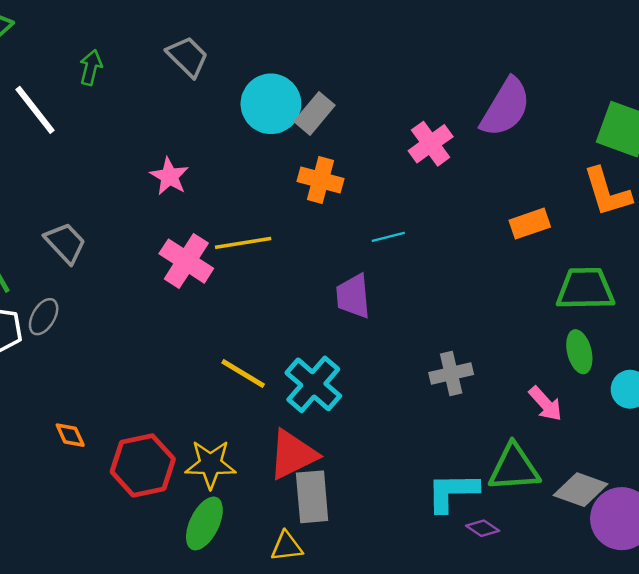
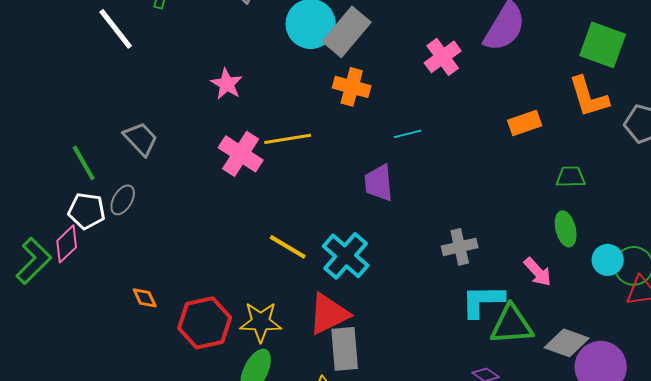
gray rectangle: (314, 113) -> (347, 32), size x1.4
green trapezoid: (585, 289) -> (571, 177), size x0.6
cyan L-shape: (452, 492) -> (483, 301), moved

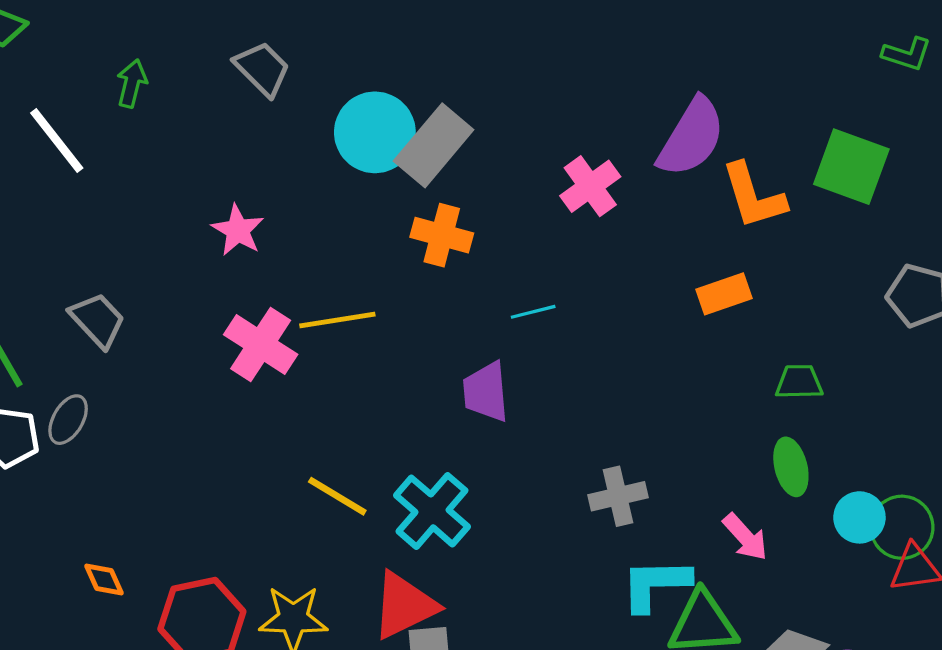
orange L-shape: (589, 97) -> (753, 196), moved

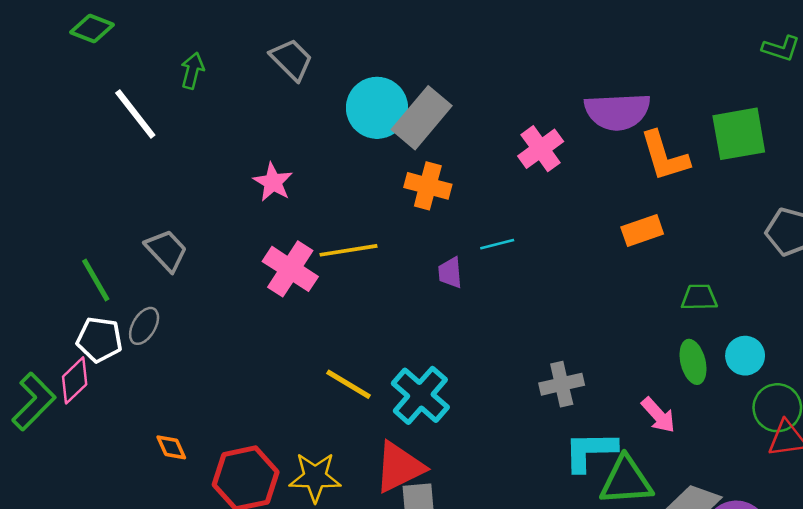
purple semicircle: (691, 137) -> (617, 112), turned 56
green square: (851, 167) -> (739, 134), turned -30
purple trapezoid: (486, 392) -> (450, 273), moved, size x0.7
cyan circle: (859, 517) -> (745, 356), moved

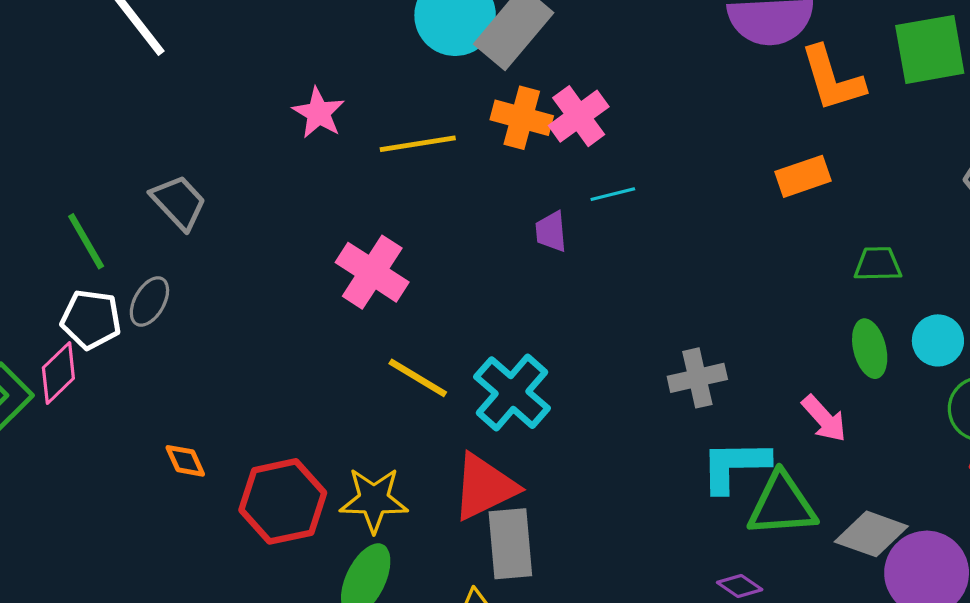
pink cross: (541, 149) -> (579, 116), moved
yellow line: (348, 250) -> (418, 144), moved
pink cross: (290, 269) -> (372, 272), moved

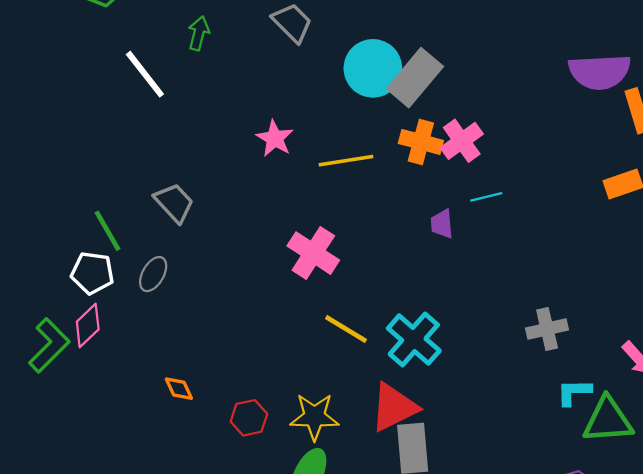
white pentagon: (91, 319) -> (92, 273), moved
cyan L-shape: (735, 466) -> (574, 392), size x0.7
red hexagon: (283, 501) -> (249, 418), size x0.6

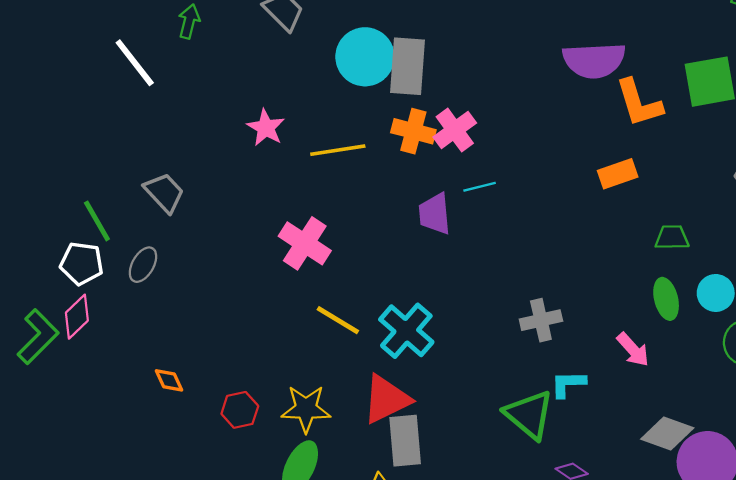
gray rectangle: (415, 78) -> (407, 66), turned -36
purple trapezoid: (442, 224) -> (435, 214), size x1.4
green triangle: (608, 420) -> (529, 415), moved, turned 44

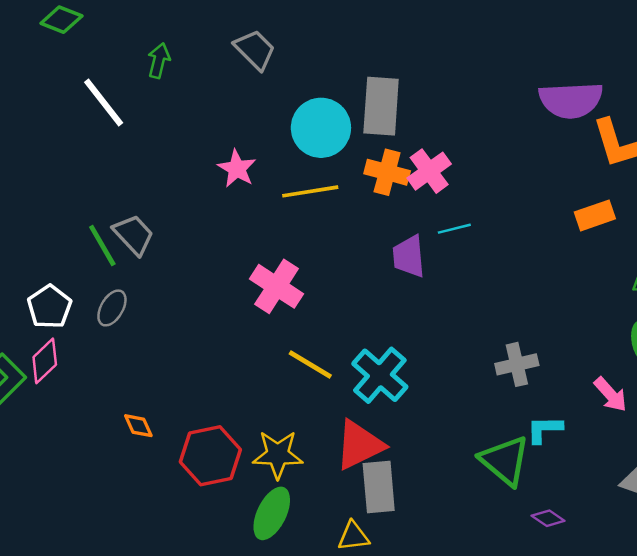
cyan circle: (365, 57) -> (321, 128), moved
green line: (97, 221) -> (102, 246), moved
white pentagon: (82, 263) -> (49, 307), turned 30
red hexagon: (240, 410) -> (210, 456), size x1.6

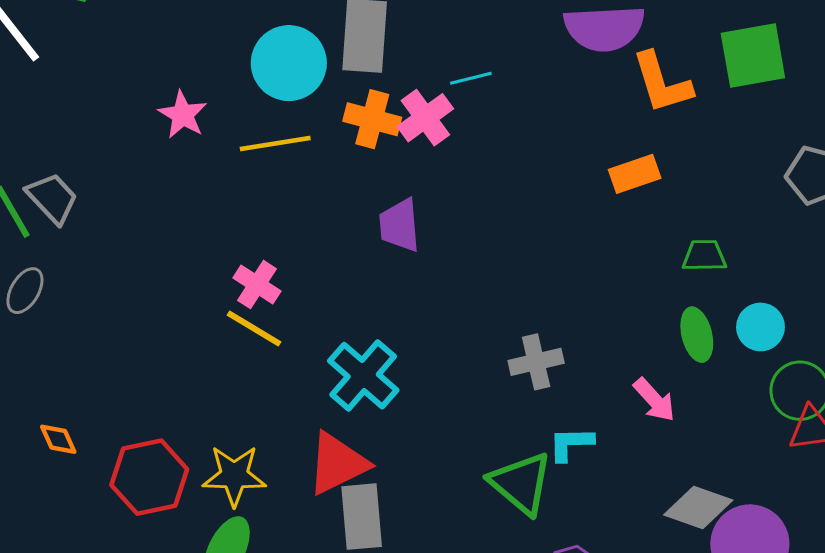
cyan line: (454, 229) -> (471, 78), moved
pink cross: (277, 286) -> (257, 285), moved, size x0.7
yellow line: (310, 364) -> (254, 329), moved

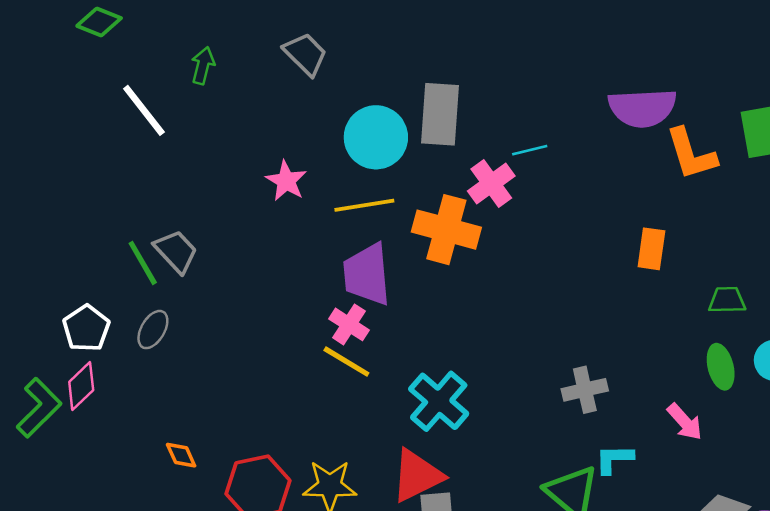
orange cross: (372, 119) -> (446, 230), moved, size x1.4
orange rectangle: (635, 174) -> (651, 249), moved, turned -63
purple trapezoid: (400, 225) -> (367, 274), moved, size x1.4

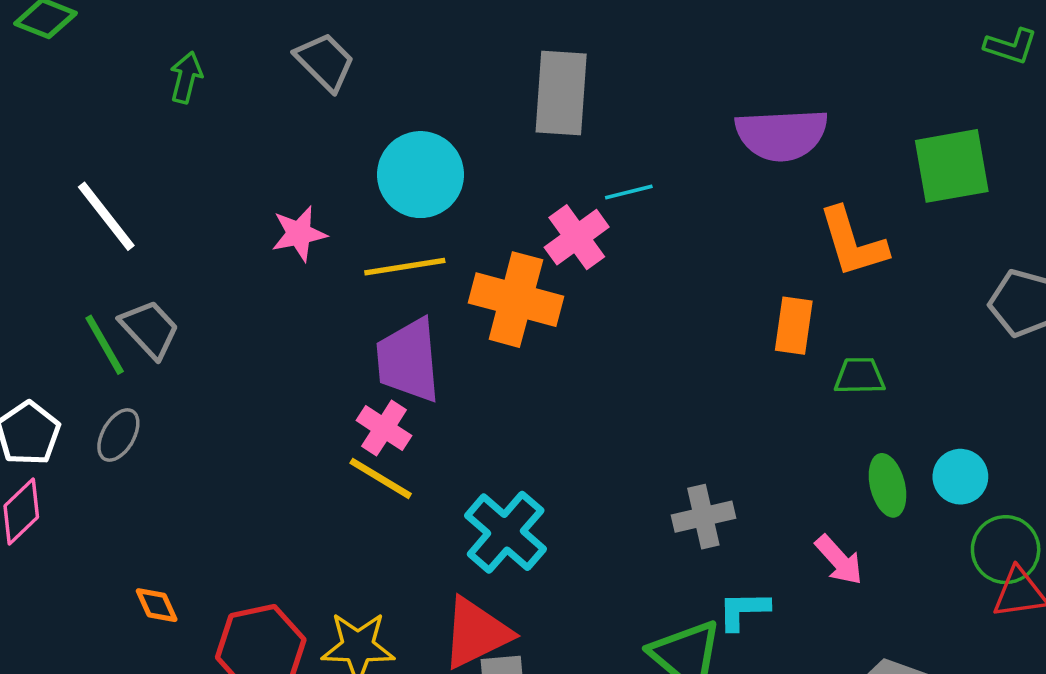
white line: (144, 110) -> (106, 216), moved
gray rectangle: (440, 114) -> (561, 93), moved
orange L-shape: (691, 154) -> (853, 242), moved
pink star: (286, 181) -> (299, 234), turned 30
green trapezoid: (727, 300) -> (860, 376), moved

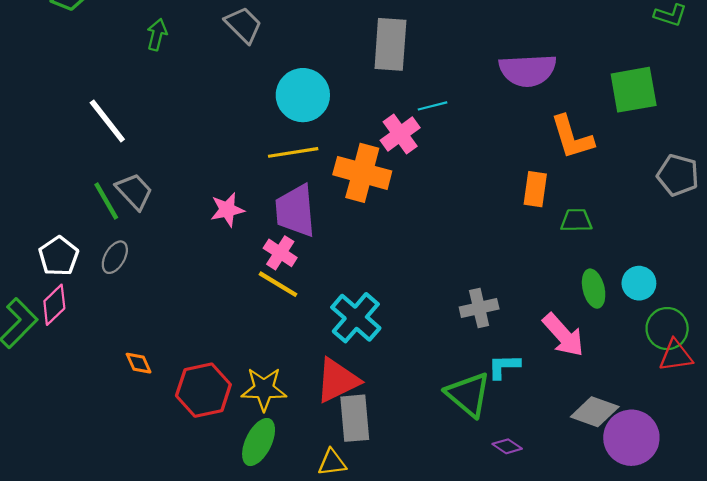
pink star: (299, 234) -> (227, 210), moved
pink arrow: (839, 560) -> (563, 335), size x1.4

